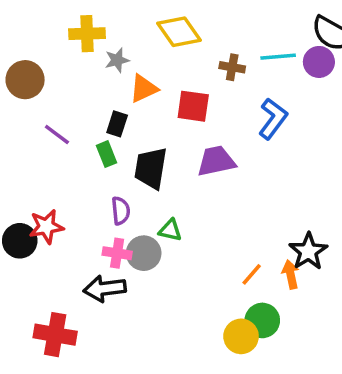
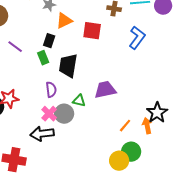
purple trapezoid: (216, 161) -> (105, 90), moved
pink cross: (117, 253) -> (49, 114), turned 35

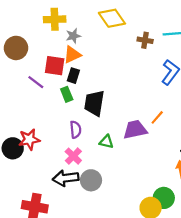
orange triangle: (64, 21) -> (72, 55), moved
red square: (92, 31) -> (55, 66), moved
gray circle: (64, 114) -> (91, 180), moved
orange line: (125, 126) -> (157, 117), moved

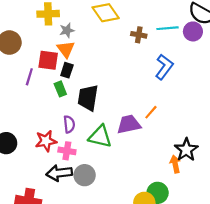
orange triangle: (72, 55) -> (66, 49), turned -42
purple line: (36, 82) -> (29, 77), turned 70
red star: (29, 139) -> (46, 141), moved
green triangle: (106, 142) -> (100, 136), size x1.6
pink cross: (73, 156) -> (67, 151), turned -35

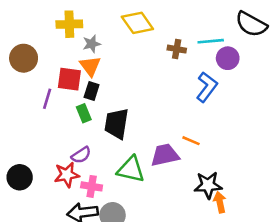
purple circle: (193, 31) -> (228, 58), moved
orange line: (151, 112) -> (191, 141), turned 72
purple semicircle: (69, 124) -> (81, 155), moved, turned 63
black star: (186, 150) -> (208, 185), moved, turned 30

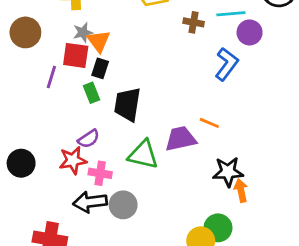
gray star: (92, 44) -> (83, 32), moved

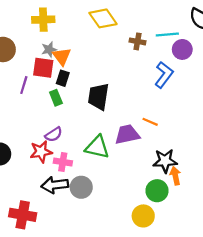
black trapezoid: (127, 104) -> (98, 97), moved
green circle: (218, 228) -> (157, 191), moved

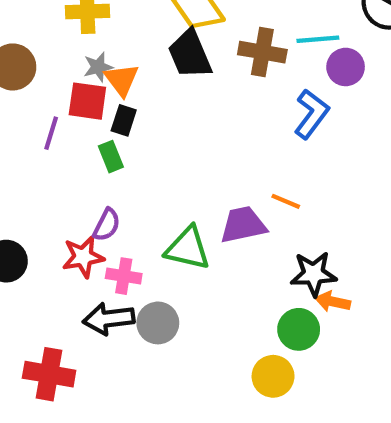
brown cross: (137, 41) -> (262, 52), size x1.5
black trapezoid: (98, 97) -> (190, 54), moved, turned -32
purple semicircle: (54, 134) -> (107, 225), turned -30
orange arrow: (175, 176) -> (333, 302), turned -66

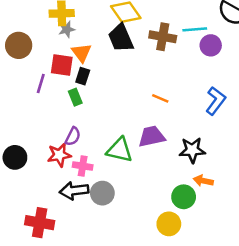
gray star: (98, 67) -> (67, 29), moved
blue L-shape: (311, 114) -> (216, 101), moved
orange line: (286, 201) -> (160, 98), moved
black star: (314, 274) -> (192, 150), moved

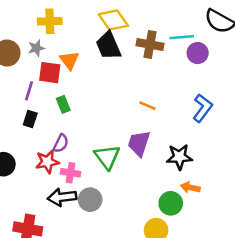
gray star: (67, 29) -> (36, 48), moved
black rectangle: (83, 76) -> (30, 119), moved
purple trapezoid: (152, 136) -> (139, 143), turned -60
green triangle: (120, 150) -> (107, 157), turned 40

